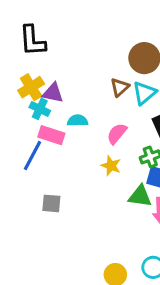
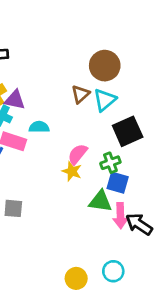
pink semicircle: (117, 134) -> (78, 154), moved

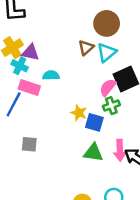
pink semicircle: (78, 154) -> (108, 87), moved
blue square: (118, 183) -> (94, 122), moved
green triangle: (100, 201) -> (93, 153), moved

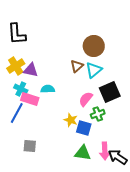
cyan cross: (20, 66) -> (21, 89), moved
pink semicircle: (108, 87) -> (86, 99), moved

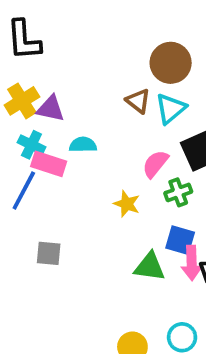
brown triangle: (77, 66) -> (138, 101), turned -40
blue square: (84, 128) -> (180, 240), moved

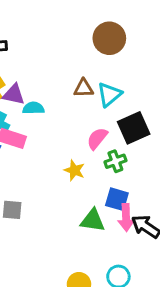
brown circle: (171, 63) -> (109, 38), moved
brown triangle: (138, 101) -> (84, 88), turned -40
cyan semicircle: (83, 145) -> (33, 108), moved

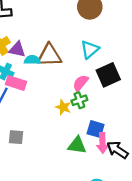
brown triangle: (84, 88) -> (49, 55), moved, size x1.6
green cross: (115, 161) -> (79, 100), moved

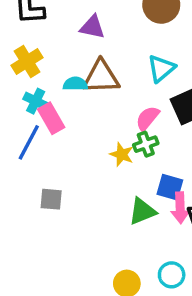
purple triangle: (17, 50) -> (92, 27), moved
pink rectangle: (16, 83) -> (51, 118), turned 42
green triangle: (77, 145) -> (142, 211), turned -30

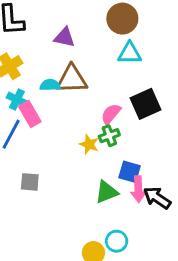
cyan triangle: (161, 68) -> (130, 53), moved, turned 40
cyan circle: (172, 275) -> (117, 241), moved

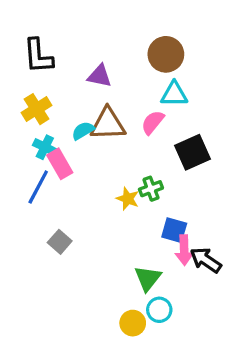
cyan semicircle: (50, 85) -> (83, 131), turned -30
pink semicircle: (111, 114) -> (153, 122), moved
gray square: (30, 182) -> (60, 242), turned 36
green triangle: (106, 192) -> (148, 278), moved, turned -30

